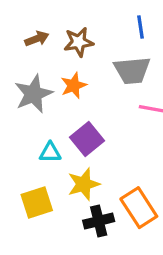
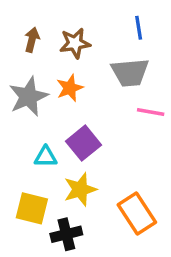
brown arrow: (37, 39) -> (32, 40), turned -55
yellow square: (37, 203) -> (32, 208), turned 32
black cross: (99, 221) -> (66, 234), moved

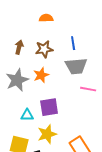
blue line: (139, 28) -> (73, 43), moved
purple square: (84, 143) -> (49, 107), turned 30

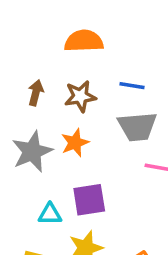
orange semicircle: (46, 18) -> (84, 41), size x1.5
blue line: (73, 43) -> (132, 86), turned -72

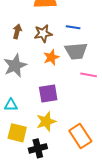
orange star: (75, 143) -> (51, 57), moved
cyan triangle: (50, 214) -> (11, 105), moved

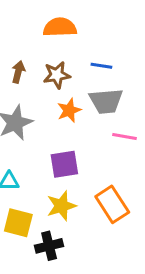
orange rectangle: (80, 136) -> (112, 204), moved

